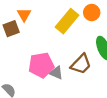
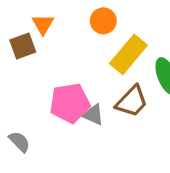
orange circle: (92, 13) -> (103, 21), moved
yellow rectangle: (67, 21) -> (128, 54), moved

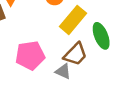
gray triangle: (93, 115) -> (63, 71), moved

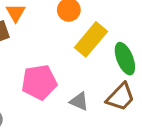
brown trapezoid: (75, 54) -> (120, 97), moved

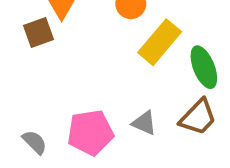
pink pentagon: (39, 82) -> (90, 133), moved

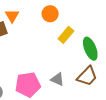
yellow rectangle: (160, 42) -> (66, 35), size x0.7

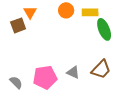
yellow rectangle: (66, 35) -> (90, 12), moved, turned 49
green ellipse: (90, 49) -> (104, 29), moved

